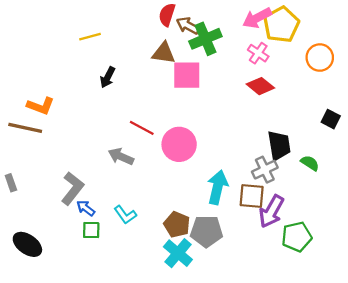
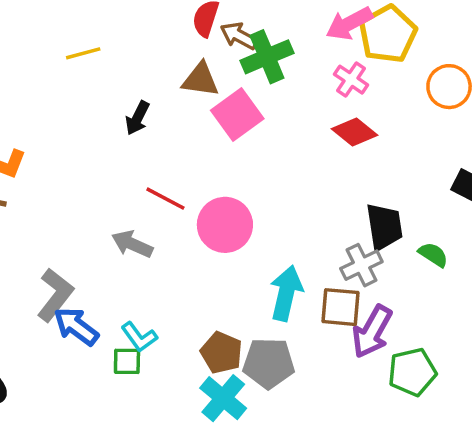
pink square: (187, 75) -> (237, 115), turned -36
black arrow: (108, 77) -> (137, 118), moved
blue arrow: (86, 208) -> (76, 326), size x1.5
green square: (91, 230) -> (127, 361), moved

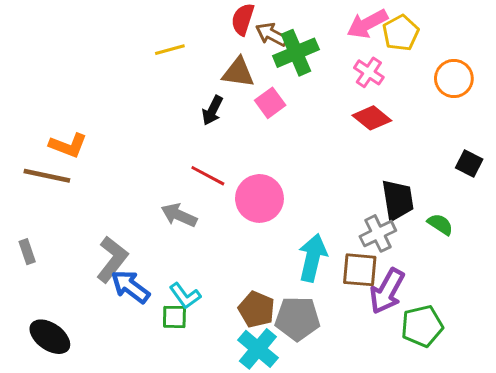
yellow pentagon: (388, 34) -> (401, 33), size x0.7
yellow line: (83, 53) -> (170, 50), moved
pink square: (237, 115) -> (270, 103), size x0.7
black arrow: (137, 118) -> (212, 110), moved

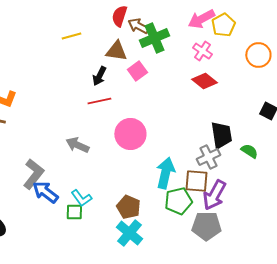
red line: (208, 176) -> (99, 101), moved, turned -40
gray pentagon: (297, 318) -> (206, 226), moved
green pentagon: (422, 326) -> (178, 201), moved

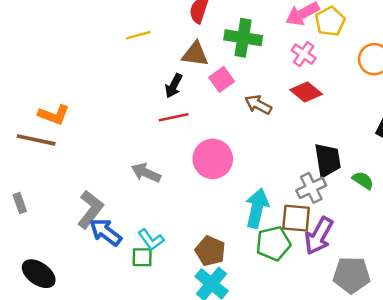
brown arrow: (138, 26) -> (258, 105), moved
green cross: (154, 38) -> (243, 38), turned 32
gray pentagon: (206, 226) -> (352, 275), moved

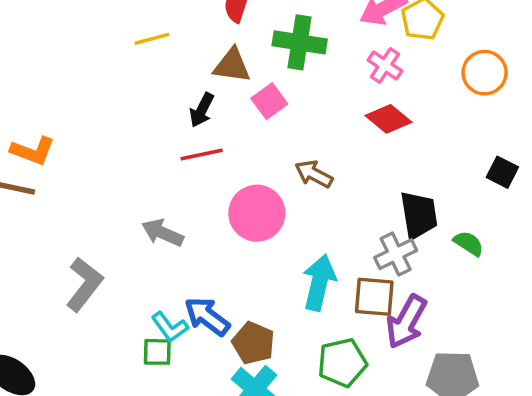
brown arrow: (258, 105) -> (314, 174), moved
blue arrow: (106, 232) -> (207, 316), moved
green pentagon: (273, 243) -> (342, 363), moved

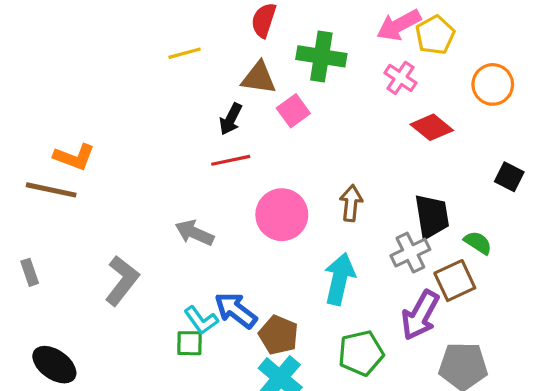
red diamond: (389, 119) -> (432, 127), moved
brown arrow: (314, 174) -> (351, 203), moved, turned 68
brown square: (374, 297) -> (455, 281), moved, turned -30

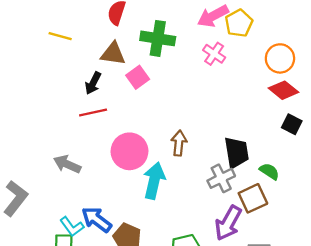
yellow line: (185, 53) -> (60, 36), turned 30
red diamond: (432, 127) -> (283, 90), moved
cyan arrow: (339, 279) -> (154, 181), moved

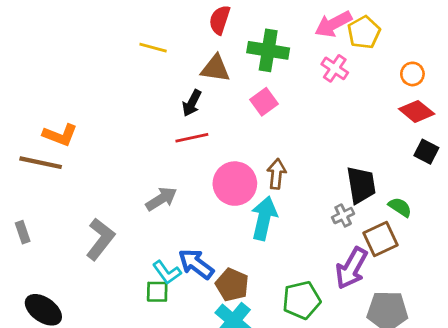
orange circle: (280, 58) -> (412, 74), size x0.7
pink square: (138, 77) -> (264, 102), moved
brown arrow: (179, 143) -> (276, 174), moved
gray arrow: (67, 164) -> (161, 199), turned 124
gray cross: (221, 178) -> (343, 215), size x0.7

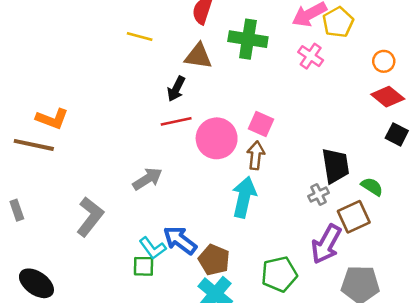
pink square: (264, 102) -> (261, 124), moved, turned -30
pink circle: (235, 184) -> (217, 138), moved

